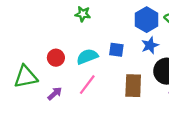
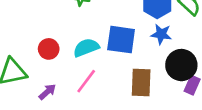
blue star: (150, 45) -> (161, 34), turned 30
blue square: (116, 50) -> (121, 40), size x1.6

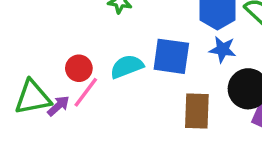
pink line: (86, 81) -> (86, 92), moved
purple arrow: (47, 92) -> (58, 106), moved

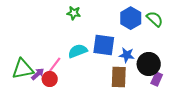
blue star: (223, 49) -> (127, 55), moved
red circle: (79, 68) -> (50, 79), moved

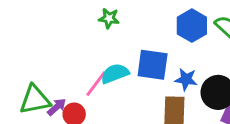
pink line: (54, 66) -> (96, 84), moved

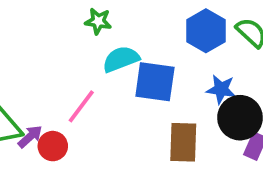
cyan semicircle: (115, 73) -> (121, 59), moved
blue star: (186, 79) -> (221, 89), moved

